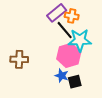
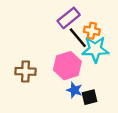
orange cross: (72, 16) -> (92, 31), moved
pink hexagon: (69, 55) -> (67, 66), moved

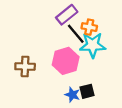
blue star: (74, 90) -> (72, 95), moved

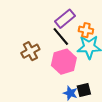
black line: (76, 34) -> (61, 36), moved
brown cross: (25, 67) -> (30, 51), moved, turned -30

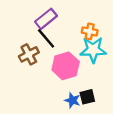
purple rectangle: (65, 19) -> (46, 19), moved
black line: (61, 36) -> (46, 38), moved

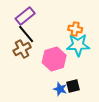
purple rectangle: (46, 19) -> (25, 16), moved
black line: (46, 38) -> (26, 34), moved

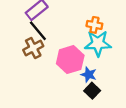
black square: (73, 86) -> (92, 91), turned -32
blue star: (60, 89) -> (89, 75), moved

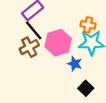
pink hexagon: (70, 60) -> (58, 43), moved
blue star: (89, 75) -> (75, 64), moved

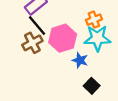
orange cross: (88, 25) -> (94, 20), turned -32

